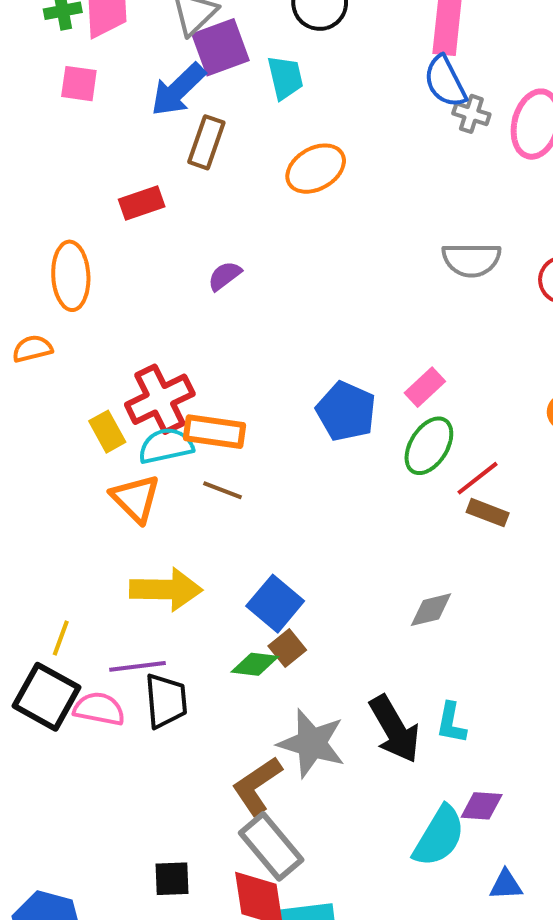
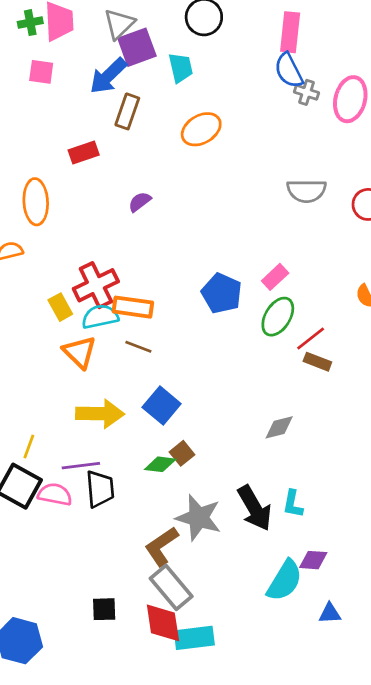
blue square: (275, 604) -> (162, 405), moved

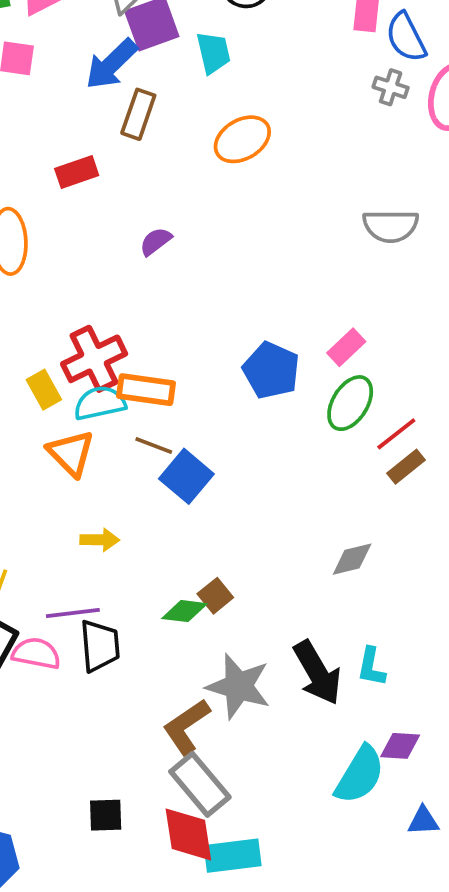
blue semicircle: (289, 70) -> (406, 37), moved
brown rectangle: (317, 362) -> (406, 467), turned -60
blue square: (162, 405) -> (186, 476), moved
yellow arrow: (100, 414) -> (100, 540), size x0.6

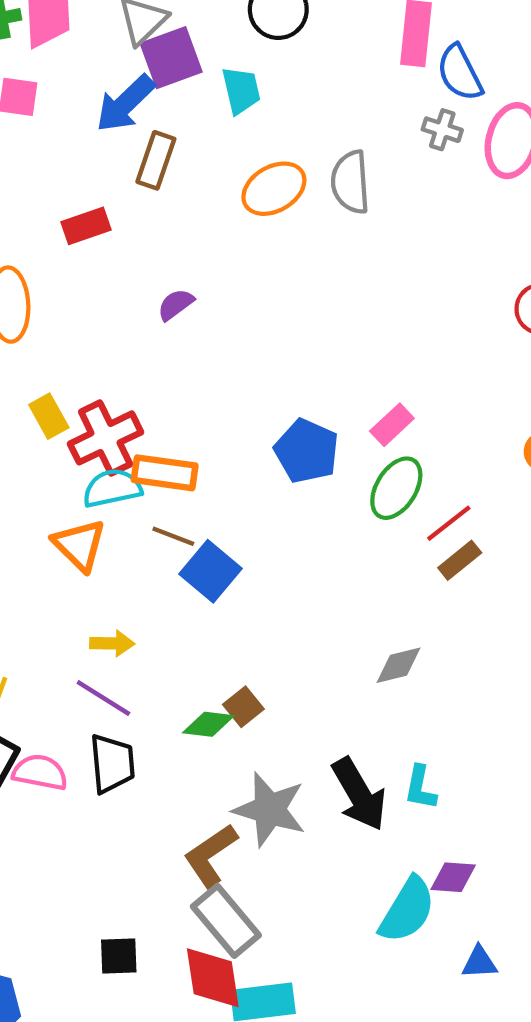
gray semicircle: (391, 226) -> (350, 182), moved, turned 86
yellow rectangle: (44, 390) -> (49, 416), moved
purple line: (73, 613) -> (103, 698), moved, turned 39

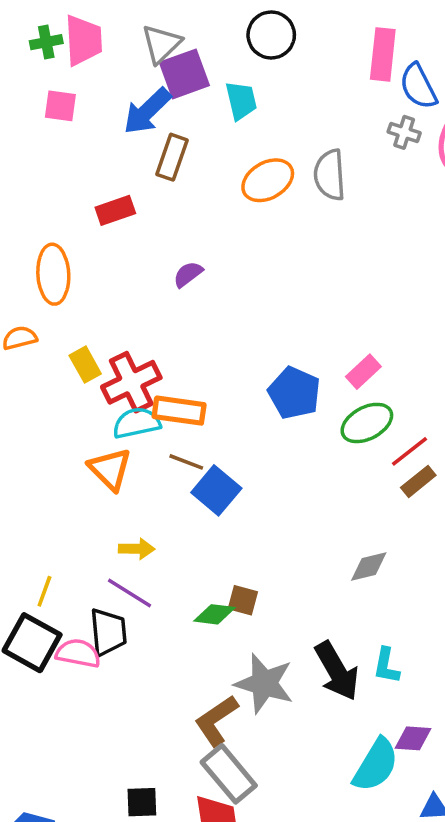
green ellipse: (396, 488) -> (367, 423), turned 30
brown square: (243, 707) -> (243, 600), turned -36
black trapezoid: (112, 764) -> (108, 632), moved

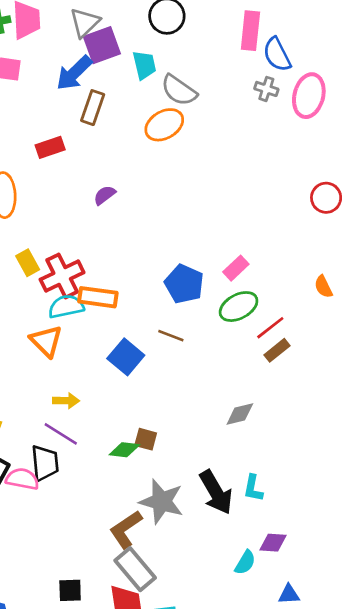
gray semicircle: (330, 175) -> (179, 90), moved, turned -51
brown line: (186, 462) -> (171, 336), moved
cyan semicircle: (376, 765) -> (245, 562), size x0.6

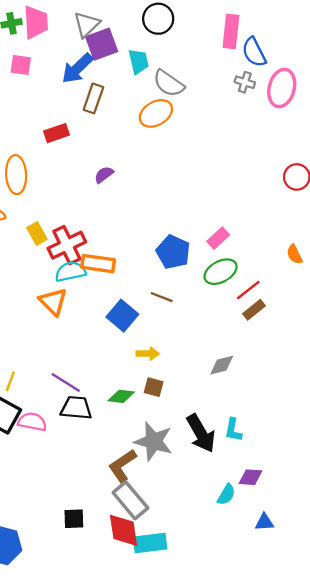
yellow arrow: (66, 401) -> (148, 354), moved
brown square: (146, 439) -> (154, 387), moved
black trapezoid: (45, 463) -> (76, 408), moved, turned -80

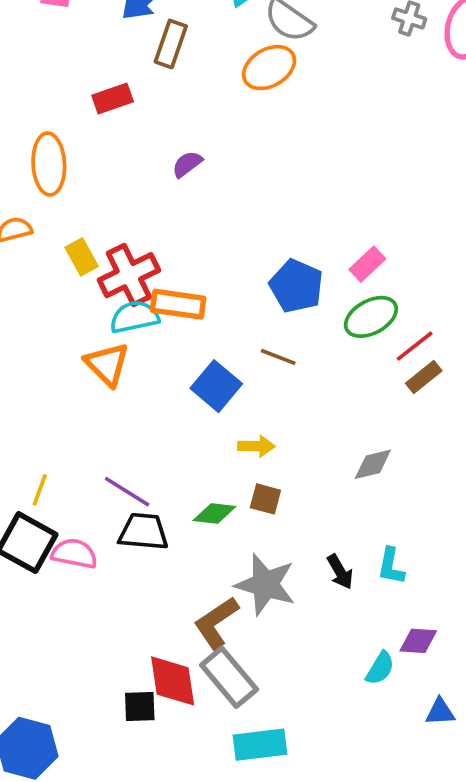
black arrow: (201, 433) -> (340, 572), size x0.6
red diamond: (124, 530) -> (173, 681), moved

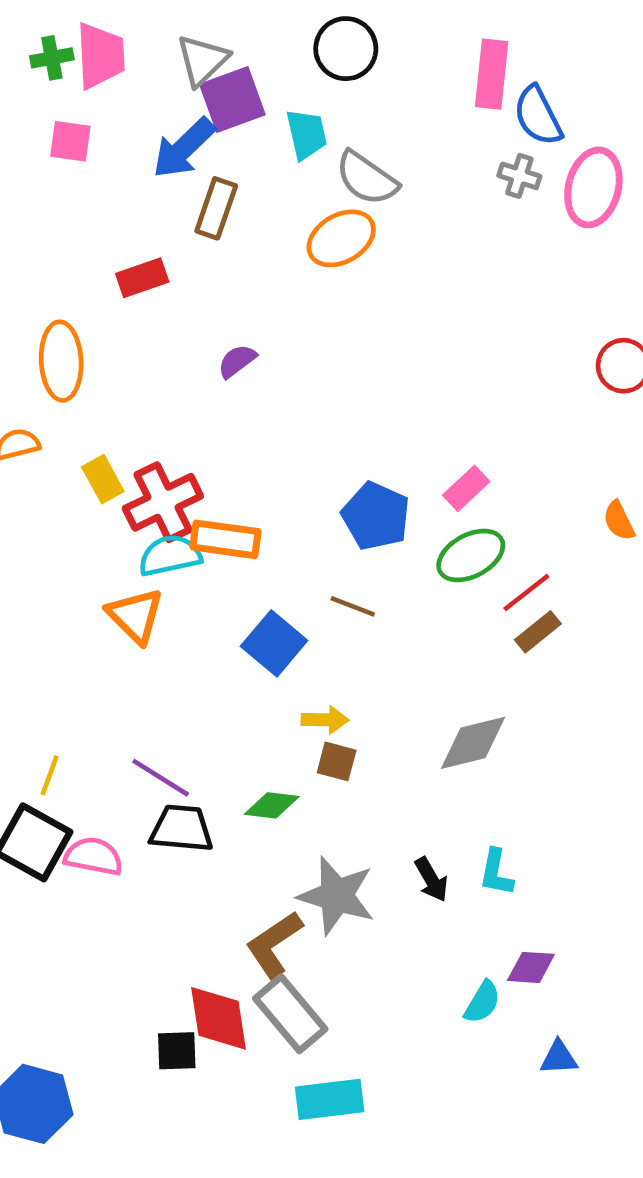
gray diamond: (373, 464) -> (473, 743), size x1.4
brown square: (265, 499) -> (337, 761), moved

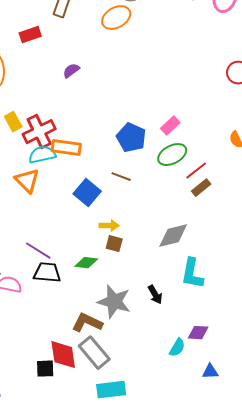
cyan L-shape: (496, 873) -> (192, 274), moved, size x1.5
brown L-shape: (274, 944) -> (87, 323), turned 60

